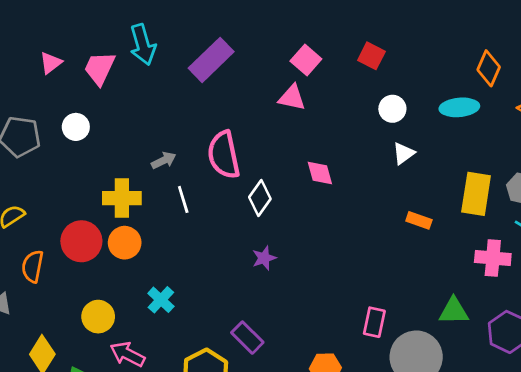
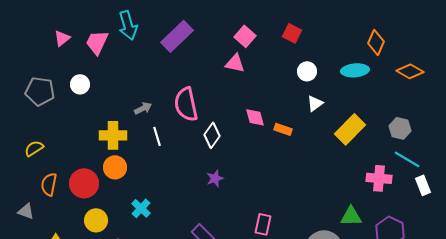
yellow rectangle: (476, 194) -> (350, 129), moved, turned 36
orange rectangle: (419, 220) -> (283, 129), moved
red circle: (81, 241) -> (84, 183), moved
pink rectangle: (374, 322) -> (263, 224), moved

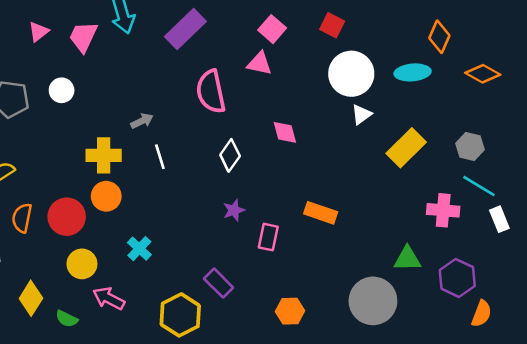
white circle: (307, 71) -> (351, 74), size x1.8
pink semicircle: (186, 104) -> (211, 92), moved
orange rectangle: (283, 129) -> (321, 213), moved, size x1.4
pink rectangle: (263, 224) -> (268, 237), moved

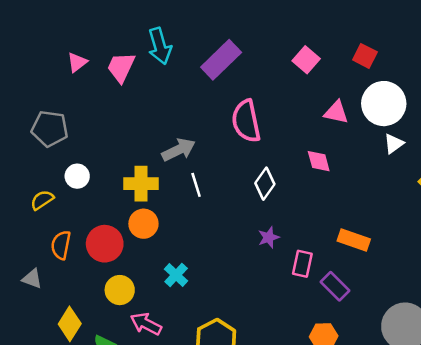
pink triangle: (259, 63) -> (336, 112), moved
white circle: (62, 90) -> (77, 176), moved
gray arrow: (142, 121) -> (179, 150), size x1.5
purple rectangle: (219, 283) -> (335, 286), moved

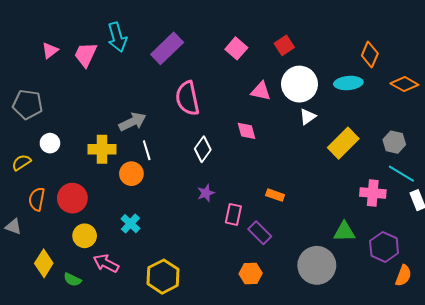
red square: (365, 56) -> (284, 45), turned 30
orange circle: (143, 224) -> (131, 174), moved
orange rectangle: (354, 240) -> (275, 195), size x0.7

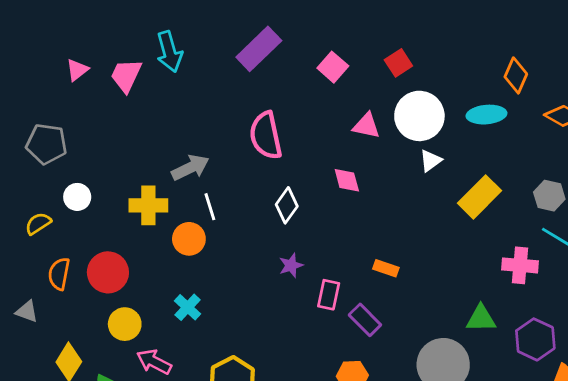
purple rectangle: (167, 48) -> (259, 49), moved

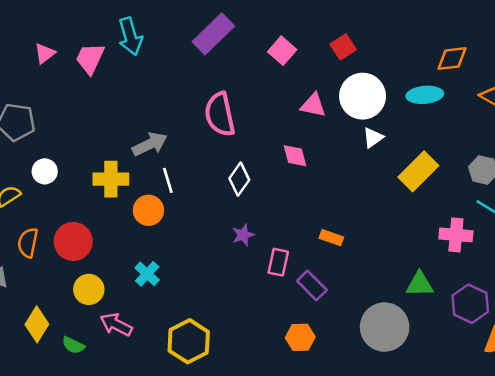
orange diamond: (516, 75) -> (452, 59), turned 60

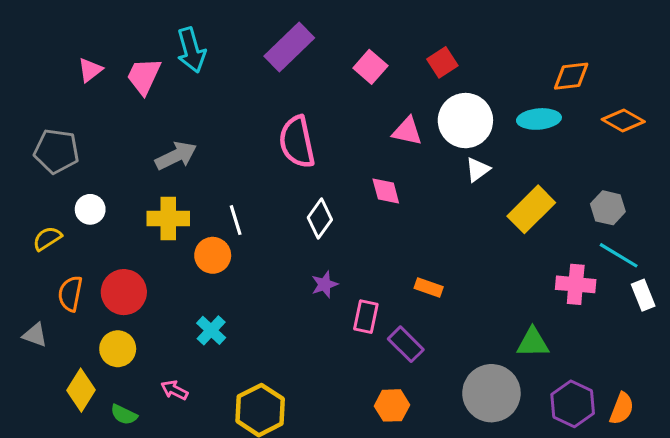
gray arrow: (150, 144) -> (176, 156), moved
yellow circle: (89, 289) -> (118, 349), moved
purple hexagon: (470, 304) -> (573, 404), moved
pink arrow: (116, 324) -> (174, 390), size x0.7

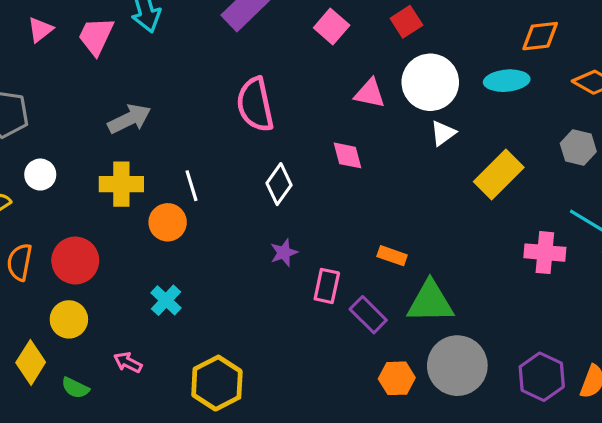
gray hexagon: (608, 208) -> (578, 147), moved
green triangle: (533, 343) -> (430, 302), moved, size x1.4
orange hexagon: (392, 405) -> (397, 378), moved

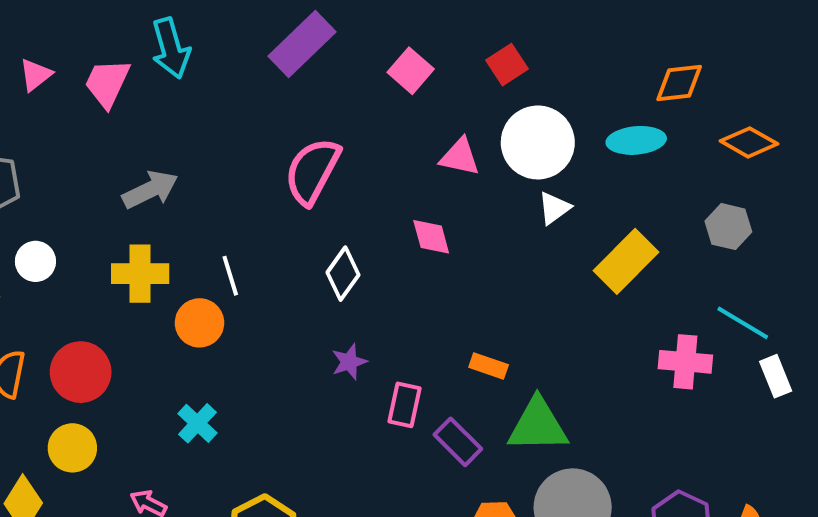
pink semicircle: (255, 105) -> (312, 171), turned 40

